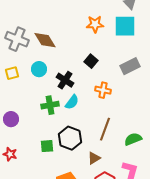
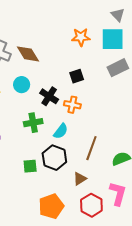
black square: (91, 61) -> (77, 76), turned 32
gray rectangle: (130, 66) -> (118, 68), moved
orange cross: (103, 90) -> (72, 105), moved
cyan semicircle: (72, 102) -> (61, 131), moved

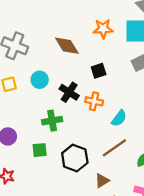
brown diamond: (28, 54) -> (67, 46), moved
cyan semicircle: (61, 131) -> (119, 118), moved
brown line: (91, 148) -> (114, 148), turned 35
green square: (30, 166) -> (40, 150), moved

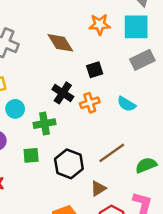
cyan circle: (40, 80) -> (15, 109), moved
orange cross: (94, 101) -> (90, 103), turned -30
cyan semicircle: (119, 118) -> (126, 104), moved, turned 84

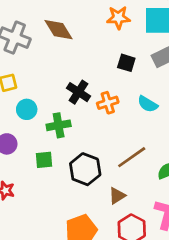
brown diamond: (60, 43) -> (59, 30), moved
black square: (95, 70) -> (126, 63), moved, turned 35

